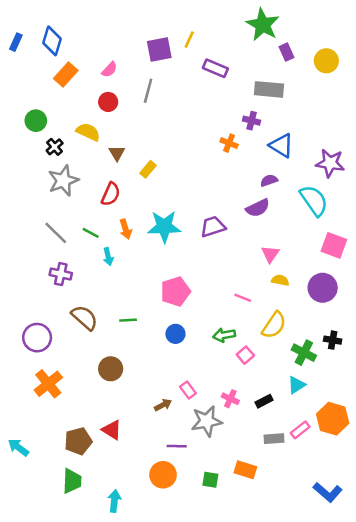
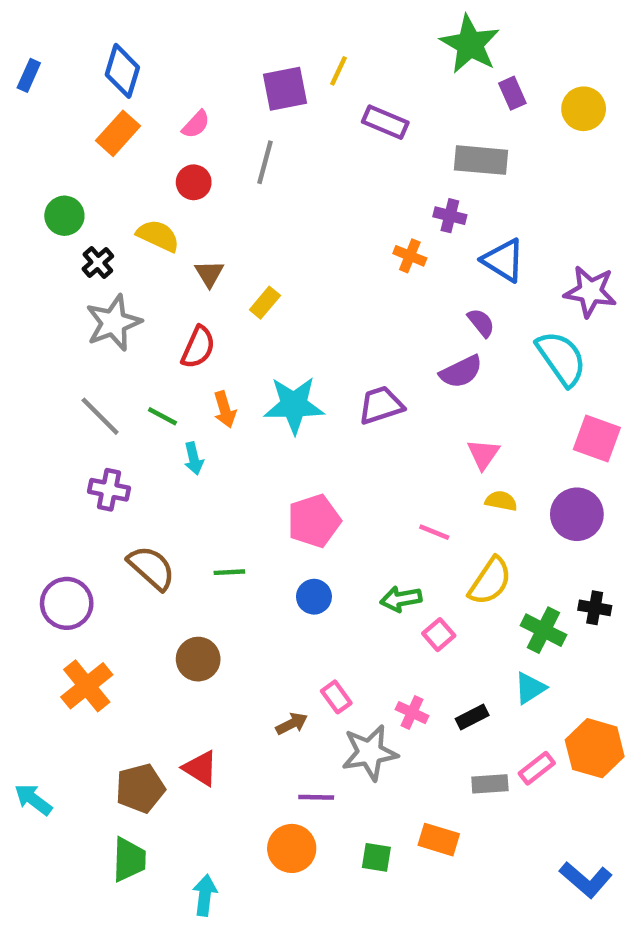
blue diamond: (52, 41) -> (122, 71), moved
purple semicircle: (269, 181) -> (481, 323), turned 70

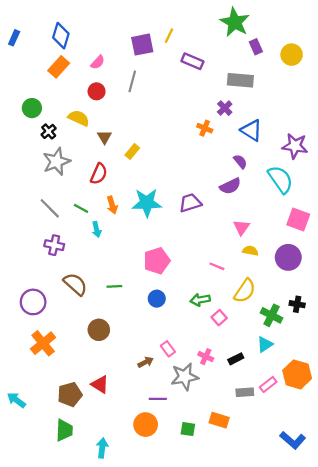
purple cross: (450, 216) -> (225, 108), turned 32

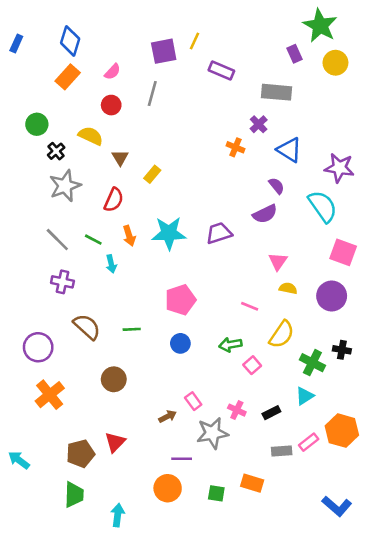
green star: (235, 22) -> (320, 26), moved
red triangle: (100, 384) -> (115, 442), turned 42

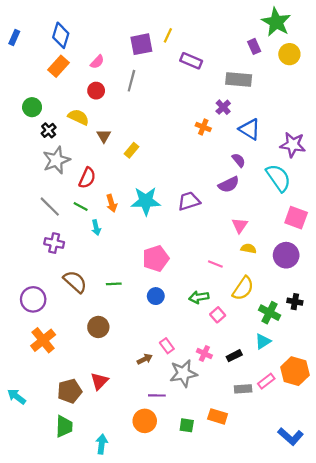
red semicircle: (114, 200) -> (87, 178), moved

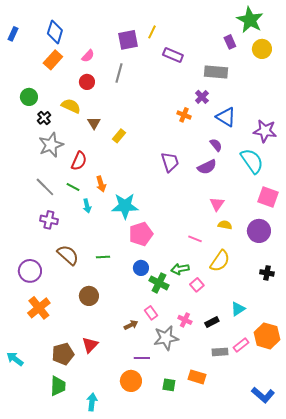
cyan star: (146, 201) -> (125, 206), moved
purple trapezoid: (189, 201) -> (170, 162), moved, turned 90
green cross: (270, 313) -> (159, 283), moved

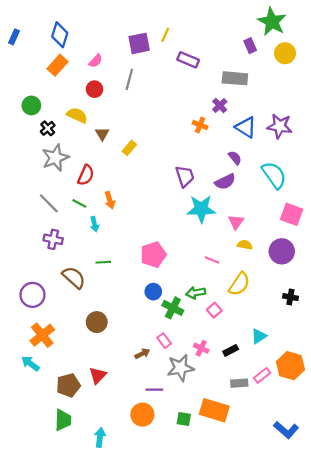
purple star: (265, 131) -> (280, 126), moved
cyan star: (125, 206) -> (201, 209), moved
green line: (103, 257) -> (103, 262), moved
cyan arrow: (15, 359) -> (30, 363), moved
orange rectangle: (197, 377) -> (214, 410), size x1.5

